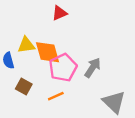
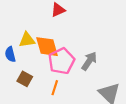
orange line: (56, 96) -> (55, 88), turned -48

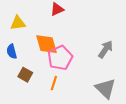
yellow triangle: (27, 40) -> (18, 23), moved
gray arrow: (89, 61) -> (105, 49), moved

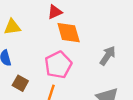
orange diamond: (46, 44) -> (69, 33), moved

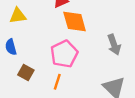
gray arrow: (108, 56) -> (114, 45), turned 126

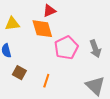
orange diamond: (75, 21) -> (42, 29), moved
pink pentagon: (64, 54) -> (66, 48), moved

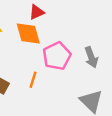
orange line: (46, 81) -> (33, 80), moved

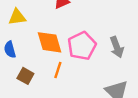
orange diamond: (28, 33) -> (49, 42), moved

